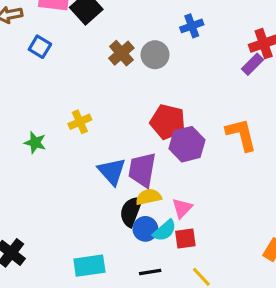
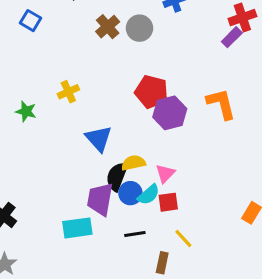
purple trapezoid: (142, 170) -> (100, 199), moved

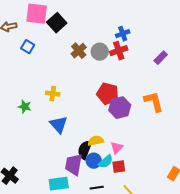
red cross: (242, 18) -> (119, 51), moved
yellow cross: (68, 92) -> (53, 94), turned 32
blue triangle: (99, 139) -> (59, 125), moved

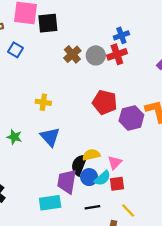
black square: (57, 23) -> (48, 23), turned 36
green star: (25, 107) -> (14, 137), moved
purple hexagon: (120, 108) -> (131, 118), moved

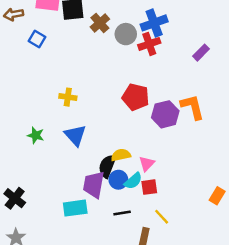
blue cross: (121, 35) -> (154, 23), size x1.5
brown cross: (72, 54) -> (100, 23), moved
gray circle: (96, 55) -> (126, 34), moved

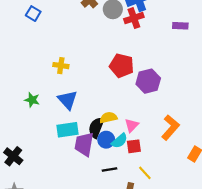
purple rectangle: (201, 53) -> (180, 26), turned 48
orange L-shape: (192, 107) -> (170, 128), moved, turned 55
cyan rectangle: (75, 208) -> (67, 130), moved

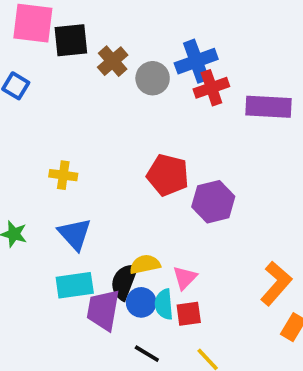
red cross: (134, 18) -> (211, 88), moved
purple rectangle: (180, 26) -> (268, 107), size x1.6
orange L-shape: (170, 128) -> (276, 283), moved
cyan semicircle: (119, 141) -> (164, 304), turned 126
black line: (110, 170) -> (147, 354), turned 40

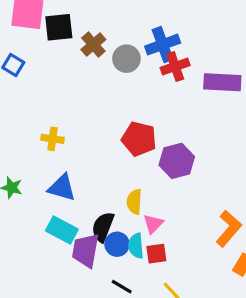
blue triangle: (75, 234) -> (62, 188), turned -32
yellow semicircle: (145, 264) -> (134, 202), moved, turned -75
cyan rectangle: (75, 285) -> (62, 230), turned 36

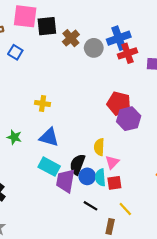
red pentagon: (139, 139) -> (119, 103), moved

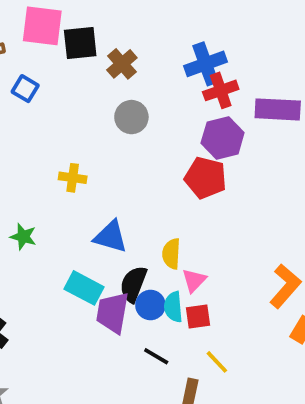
gray circle: (94, 48) -> (131, 117), moved
purple hexagon: (129, 119) -> (223, 138), moved
blue triangle: (49, 137) -> (111, 237), moved

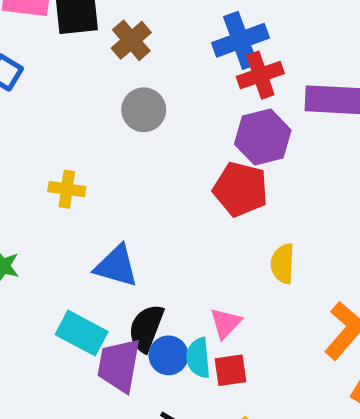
yellow semicircle: (171, 254) -> (283, 264), moved

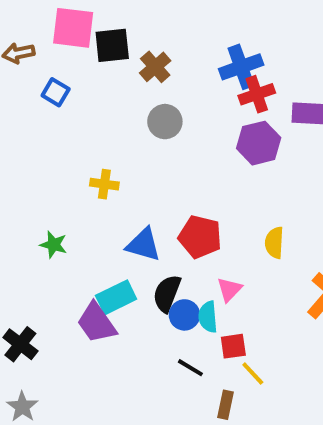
red pentagon: (240, 189) -> (200, 237), moved
cyan rectangle: (82, 333) -> (116, 297), turned -54
purple trapezoid: (119, 365) -> (97, 323), moved, turned -45
red square: (231, 370) -> (233, 346), moved

